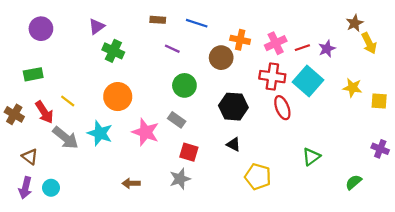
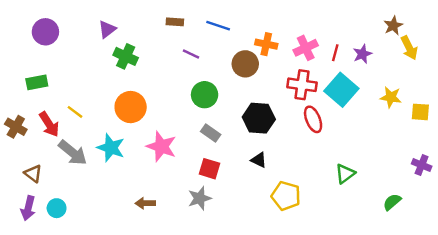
red line: (302, 48) -> (335, 53), turned -56
gray rectangle: (177, 120) -> (211, 133), moved

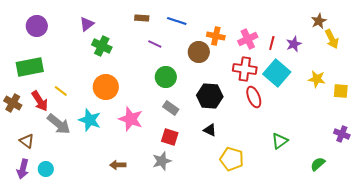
green rectangle: (37, 82) -> (30, 67), size x1.5

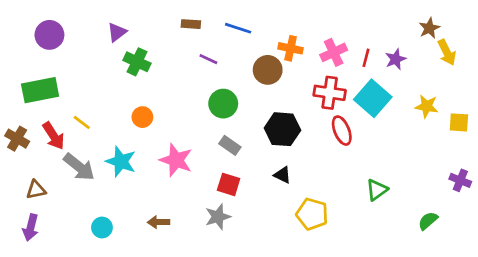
orange circle: (106, 87) -> (142, 117), size x0.6
brown triangle: (27, 141) -> (36, 190), turned -49
cyan circle: (46, 169) -> (102, 228), moved

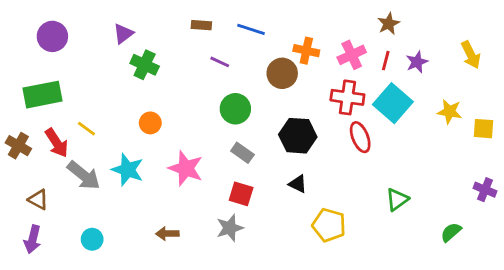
brown star: (429, 28) -> (389, 24), moved
brown triangle: (36, 190) -> (38, 200), turned 40
cyan circle: (102, 228) -> (92, 239), moved

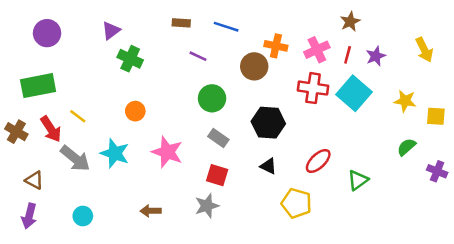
red ellipse: (360, 137) -> (318, 161), moved, turned 68
green semicircle: (451, 232) -> (406, 147), moved

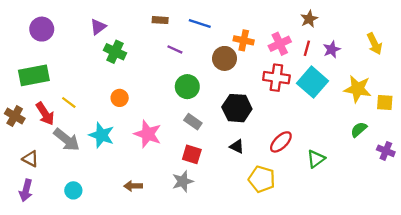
yellow star: (405, 101) -> (358, 89), size x1.4

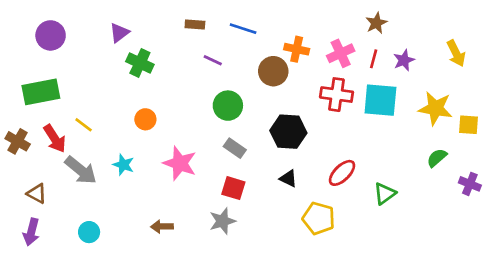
cyan square: (313, 82) -> (380, 100), turned -36
cyan star: (102, 135) -> (123, 165), size x0.7

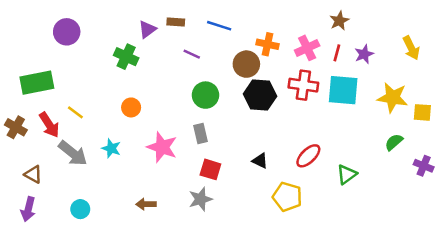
purple triangle: (119, 33) -> (147, 29), moved
purple circle: (51, 35) -> (67, 32), moved
black hexagon: (288, 132) -> (260, 95), moved
gray rectangle: (235, 148) -> (201, 133), moved, turned 42

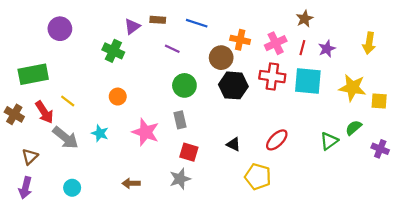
yellow arrow: (411, 48) -> (369, 43), turned 35
brown triangle: (33, 174) -> (30, 157), turned 48
green triangle: (347, 174) -> (329, 141), moved

